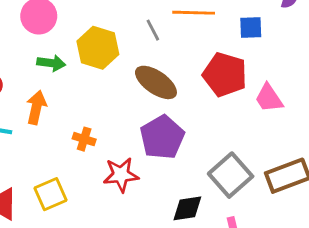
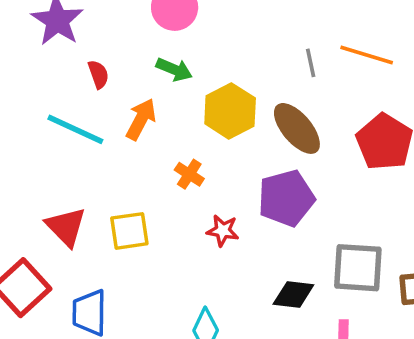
yellow hexagon: (98, 48) -> (230, 111), moved
red star: (121, 175) -> (223, 231), size x0.7
gray square: (231, 175) -> (358, 268), turned 30

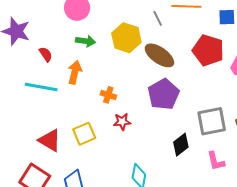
yellow hexagon: (230, 111) -> (126, 38), moved
red star: (223, 231) -> (122, 122), moved
black diamond: (293, 294) -> (181, 145), turned -30

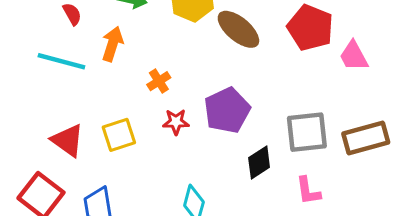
purple pentagon: (164, 94) -> (227, 110), moved
orange cross: (108, 95) -> (159, 81), turned 35

